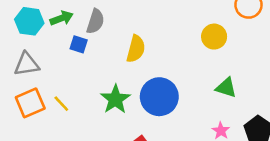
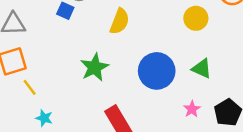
blue circle: (159, 97) -> (157, 71), moved
yellow line: (61, 104) -> (30, 87), moved

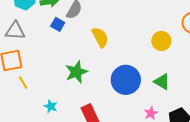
yellow semicircle: (120, 21) -> (100, 37), turned -55
cyan star: (44, 118) -> (51, 106), moved

